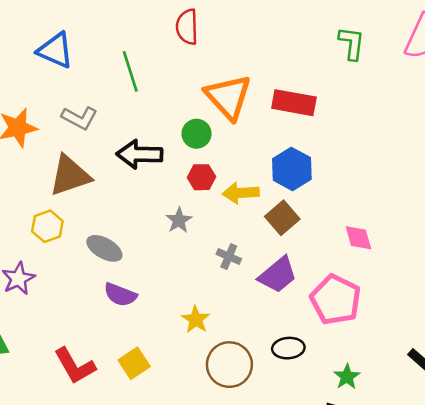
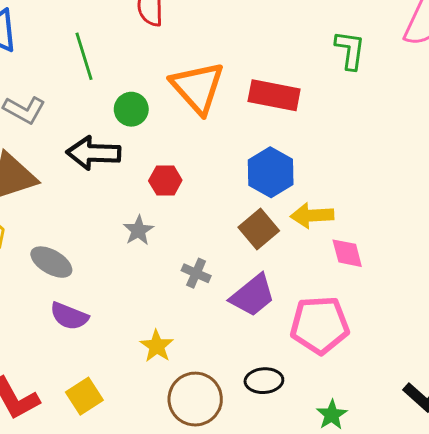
green L-shape: (352, 43) -> (350, 50), moved
green circle: (197, 134) -> (131, 109), moved
yellow arrow: (241, 193) -> (312, 215), moved
pink pentagon: (336, 300) -> (320, 325), turned -30

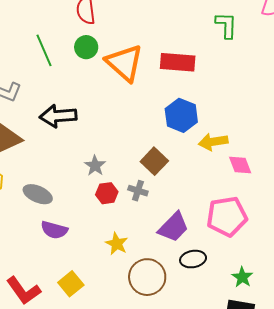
green circle: (131, 109) -> (86, 47), moved
red hexagon: (165, 180) -> (107, 193), moved
brown square: (259, 229) -> (154, 161), moved
purple trapezoid: (253, 295) -> (173, 227), moved

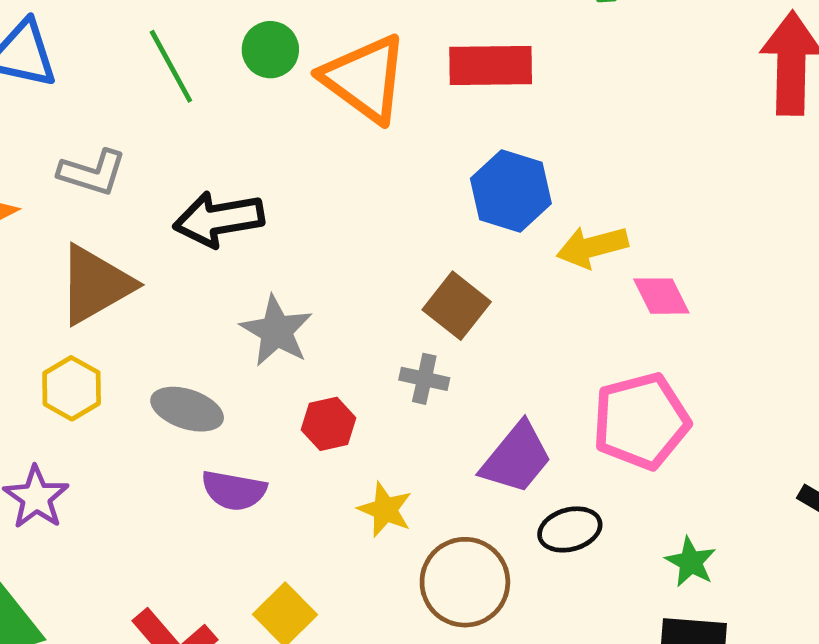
gray star: (95, 166) -> (276, 331), moved, size x1.4
red hexagon: (107, 193) -> (329, 424), moved

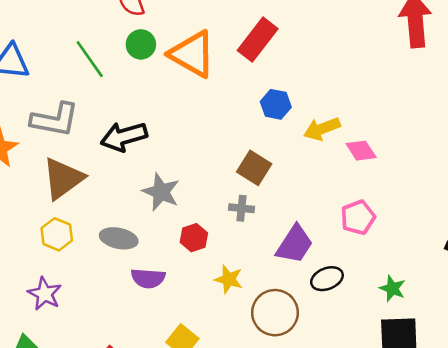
red rectangle: (491, 65) -> (258, 40), turned -45
gray L-shape: (92, 173) -> (55, 120), size x1.4
blue hexagon: (511, 191) -> (276, 104), size x0.7
pink pentagon: (641, 421) -> (358, 217), size x0.7

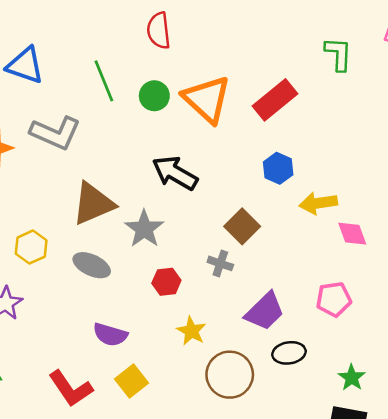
green circle: (141, 44) -> (154, 96), moved
black arrow: (124, 137) -> (175, 173), moved, turned 33
brown triangle: (63, 178) -> (93, 204), moved
purple semicircle: (148, 278) -> (110, 335), moved

